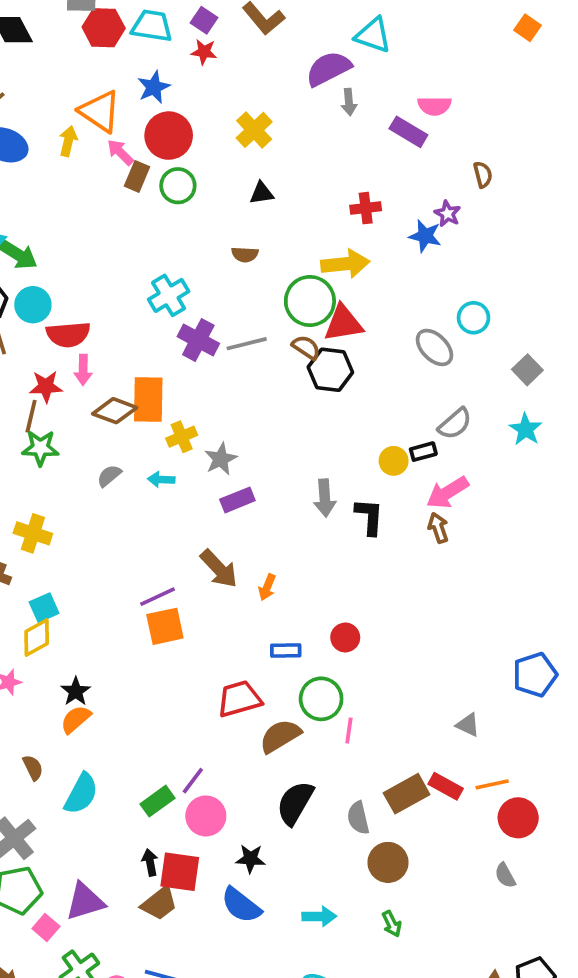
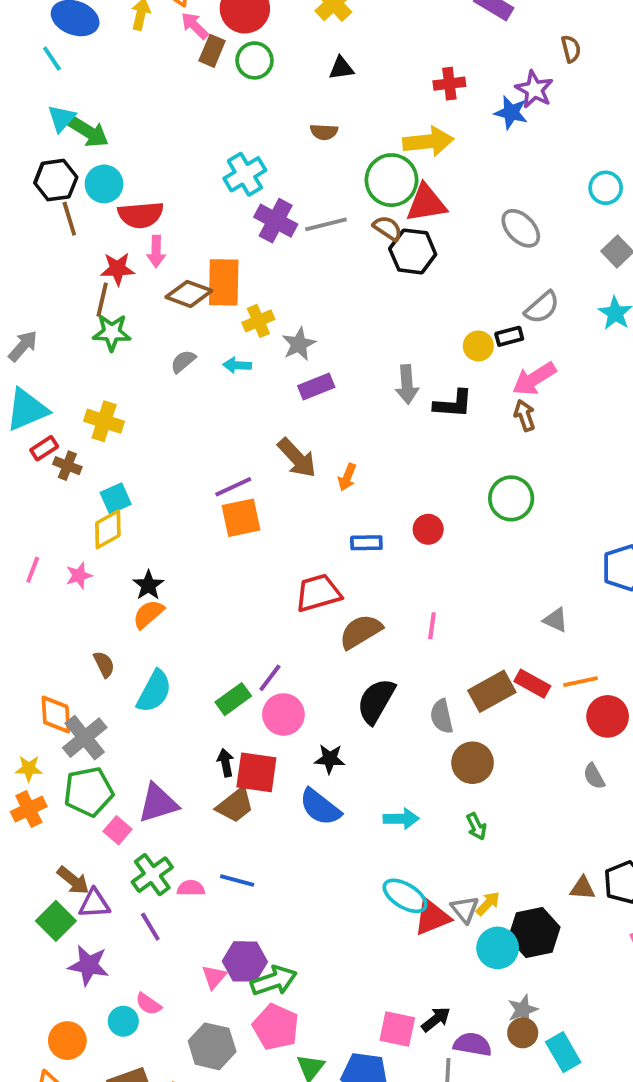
purple star: (447, 214) -> (534, 89), size x1.4
cyan circle: (474, 318) -> (606, 188), moved
black L-shape: (369, 517) -> (453, 404), turned 90
green circle: (321, 699) -> (511, 498), moved

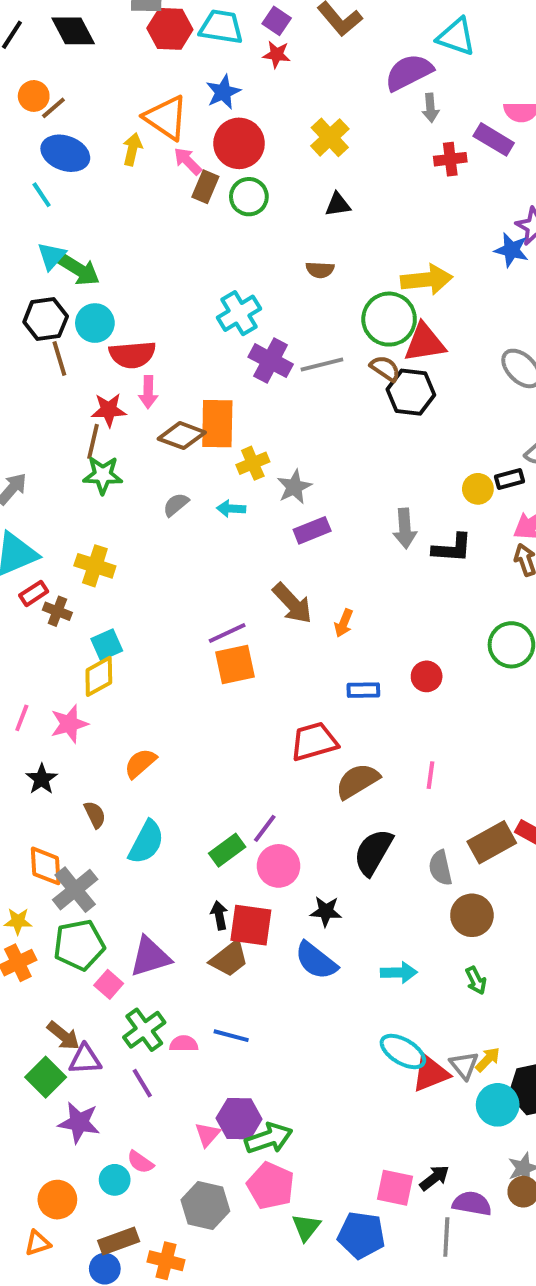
red cross: (449, 84) -> (450, 159), moved
pink star: (79, 576) -> (69, 724), size x1.4
black star: (148, 585) -> (42, 779), moved

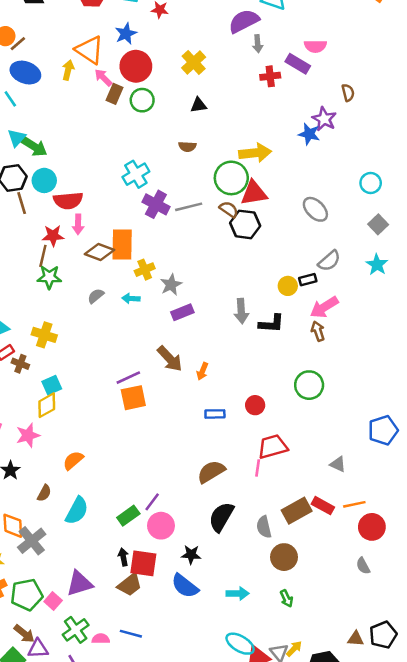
red trapezoid: (314, 742) -> (273, 447), moved
brown semicircle: (95, 815) -> (44, 493), turned 54
green pentagon: (79, 945) -> (27, 595), moved

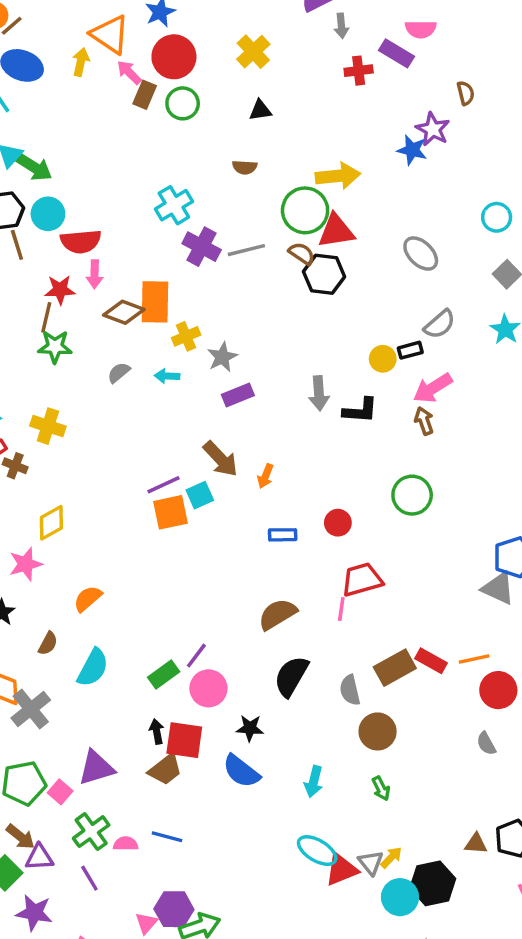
cyan square: (52, 385) -> (200, 495), moved
gray triangle: (338, 464) -> (498, 588), moved, size x1.5
cyan arrow: (238, 593) -> (314, 782), turned 105

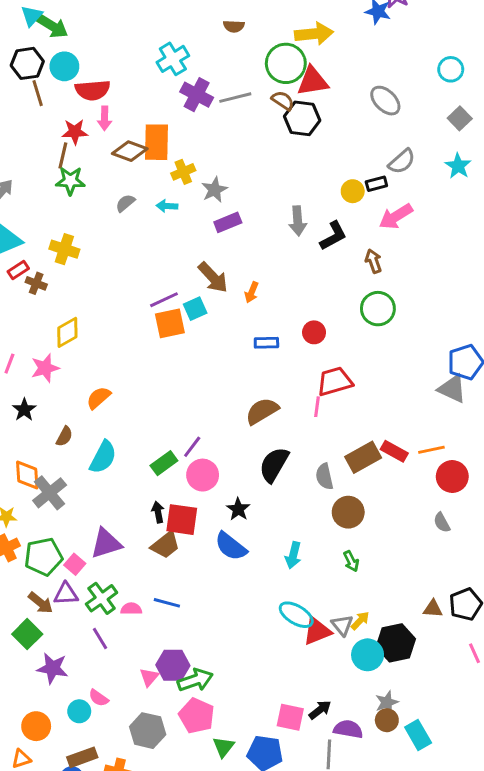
black L-shape: (360, 411) -> (333, 236), turned -32
brown arrow: (424, 421) -> (373, 261), moved
black star: (250, 728) -> (238, 509), turned 30
purple triangle: (39, 857) -> (66, 594), moved

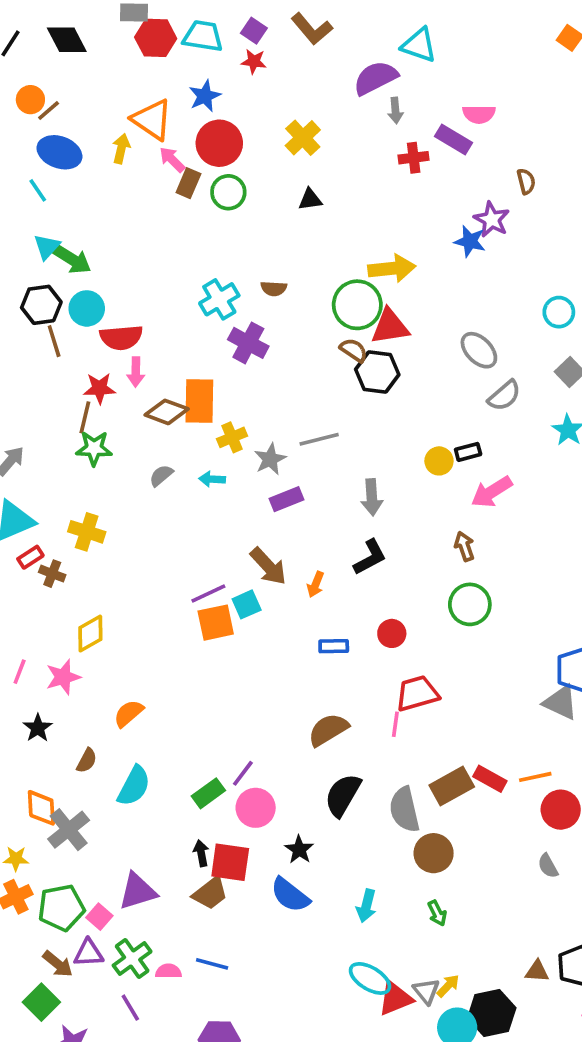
brown semicircle: (234, 26) -> (274, 288), moved
gray line: (235, 98) -> (319, 439), moved
gray semicircle: (402, 161) -> (504, 396), moved
black L-shape: (333, 236) -> (370, 557), moved
gray semicircle: (324, 477) -> (404, 810), size x1.4

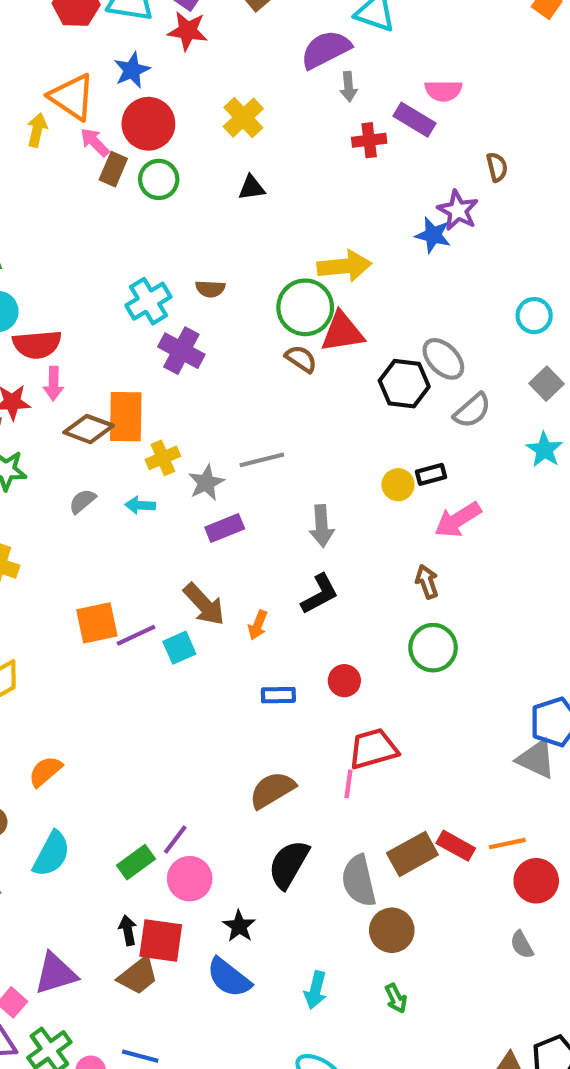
red star: (254, 61) -> (188, 31), size x1.4
black hexagon: (377, 372) -> (404, 384), moved
orange square: (216, 623) -> (97, 623), moved

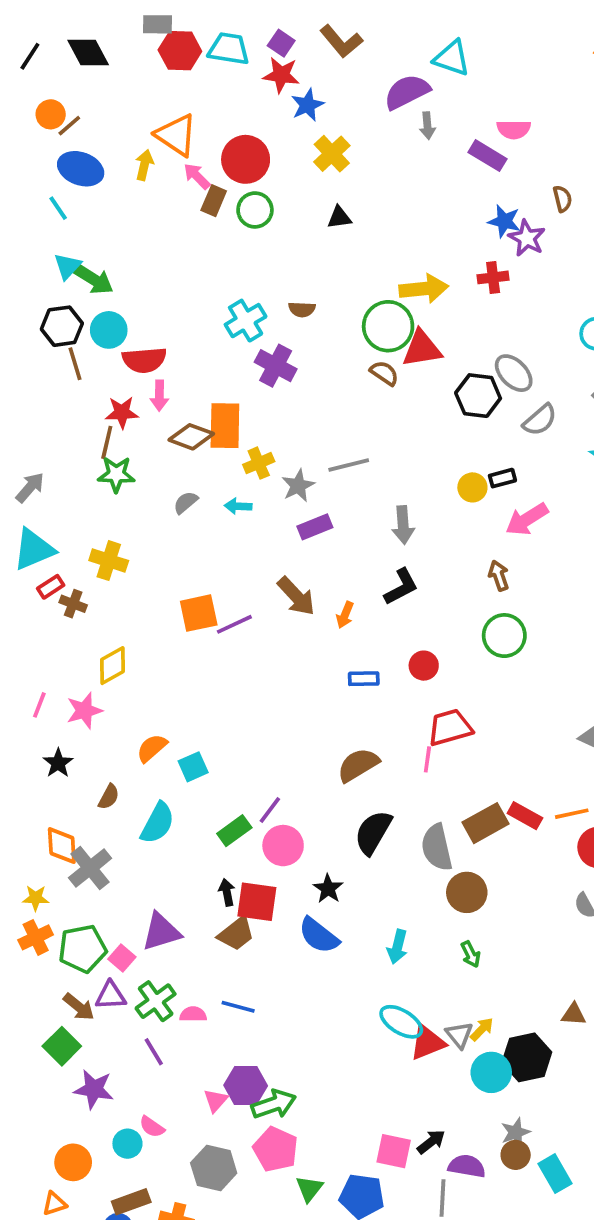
blue star: (132, 70) -> (307, 105), moved
red cross: (369, 140) -> (493, 277), moved
blue star: (433, 235) -> (504, 221), moved
cyan square: (179, 648) -> (193, 767), moved

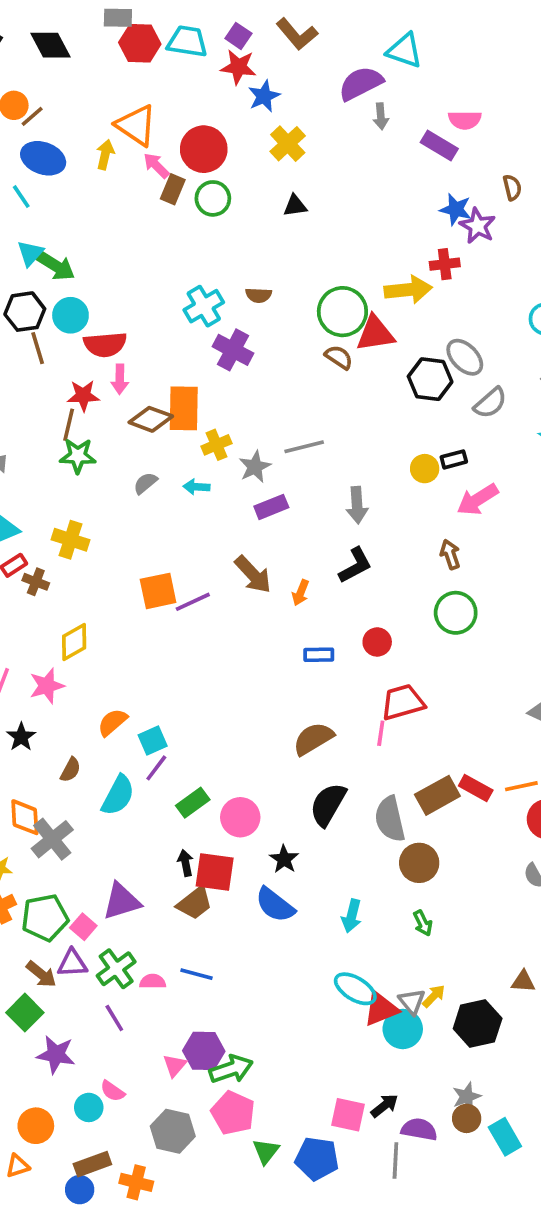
yellow arrow: (424, 289) -> (408, 290), moved
purple line: (270, 810) -> (156, 768), moved
cyan circle: (491, 1072) -> (403, 1029), moved

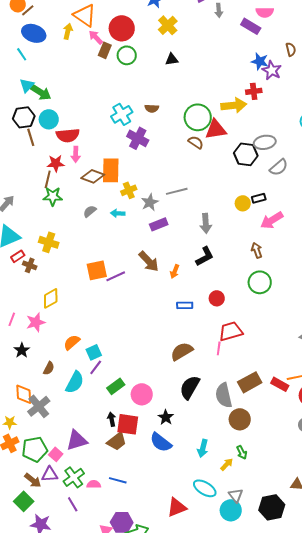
gray ellipse: (465, 357) -> (265, 142), turned -55
red rectangle: (476, 788) -> (280, 384), moved
yellow arrow: (434, 996) -> (227, 464), moved
red triangle: (381, 1009) -> (177, 507), moved

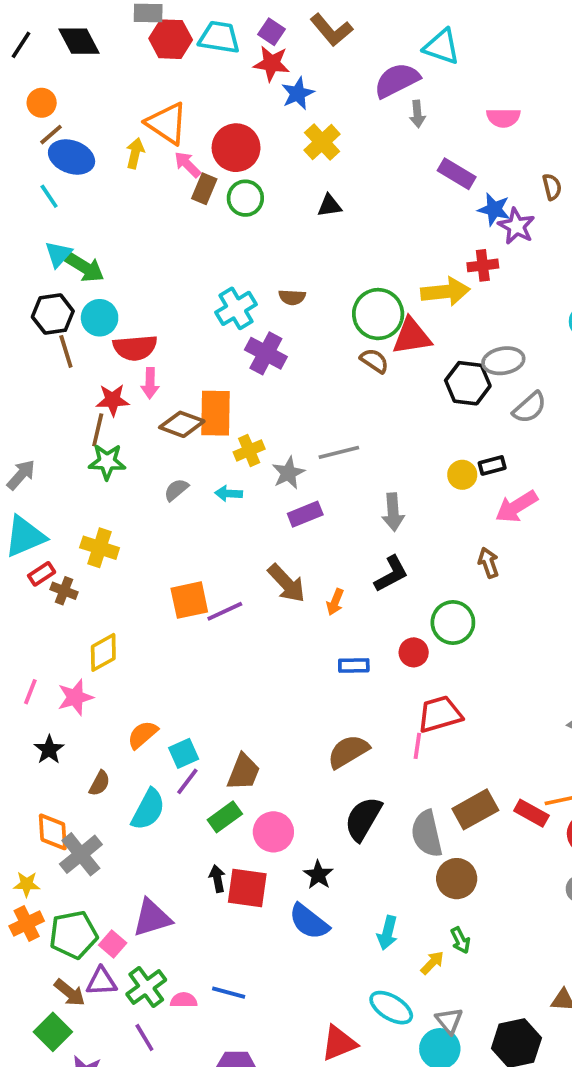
brown line: (28, 10) -> (51, 135), moved
purple rectangle: (251, 26) -> (457, 174), moved
green circle: (260, 282) -> (453, 622), moved
brown trapezoid: (117, 441) -> (244, 772), moved, turned -30

